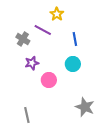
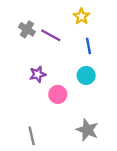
yellow star: (57, 14) -> (81, 16), moved
gray cross: (23, 39) -> (27, 29), moved
gray star: (85, 107) -> (87, 130), moved

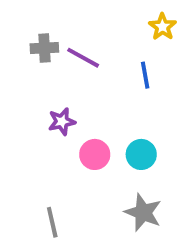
yellow star: (81, 16) -> (162, 27), moved
gray cross: (27, 29) -> (44, 48), turned -35
cyan circle: (86, 76) -> (141, 154), moved

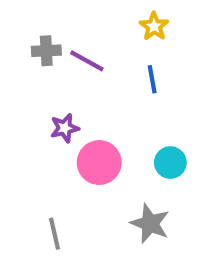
yellow star: (162, 27) -> (154, 26), moved
pink circle: (95, 154) -> (99, 163), size x1.4
cyan circle: (141, 154) -> (170, 163), moved

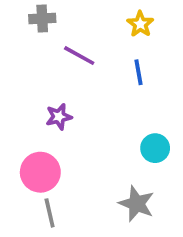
gray cross: (46, 51) -> (42, 19), moved
pink circle: (99, 163) -> (40, 172), moved

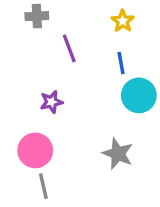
purple line: (79, 56) -> (69, 48), turned 40
cyan circle: (155, 148) -> (139, 95), moved, size x1.4
gray star: (137, 204) -> (118, 154), moved

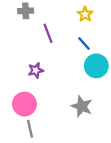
blue line: (121, 63) -> (84, 43), turned -32

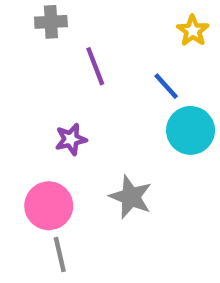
yellow star: (85, 14) -> (193, 31), moved
gray star: (82, 106) -> (131, 197), moved

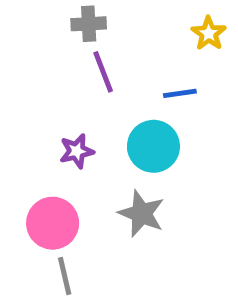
gray cross: (51, 22) -> (89, 24), moved
blue line: (166, 86) -> (180, 93), turned -56
cyan circle: (191, 130) -> (153, 146), moved

